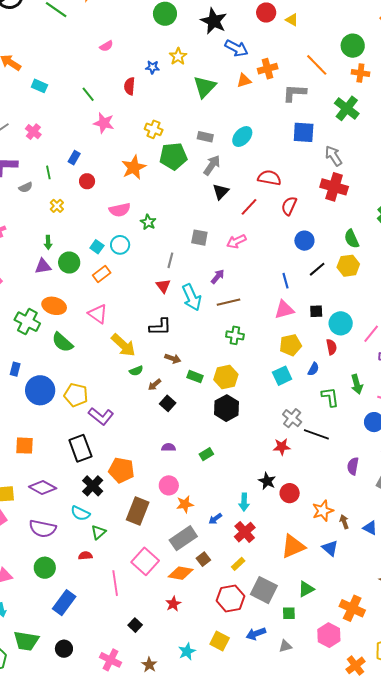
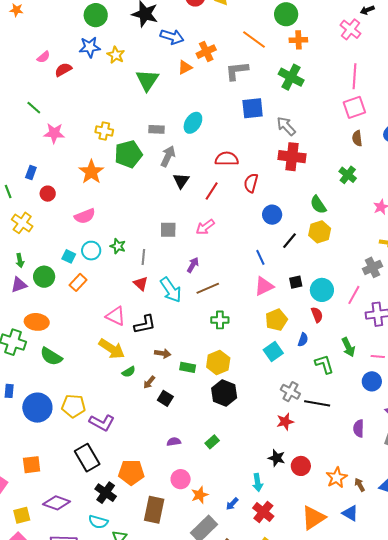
blue star: (152, 67) -> (90, 47), moved, size x1.5
red semicircle: (130, 86) -> (63, 70), moved, turned 66
yellow cross: (57, 206) -> (22, 223), size x1.5
green star: (148, 222) -> (118, 246), moved
pink triangle: (98, 314) -> (116, 316), moved

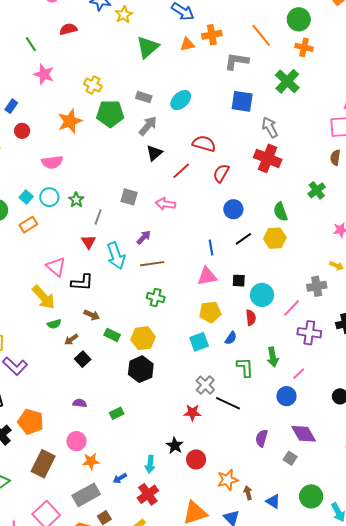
red semicircle: (63, 70) -> (68, 29), moved
pink arrow: (205, 227) -> (165, 204), turned 30
pink line: (378, 356) -> (299, 374), turned -64

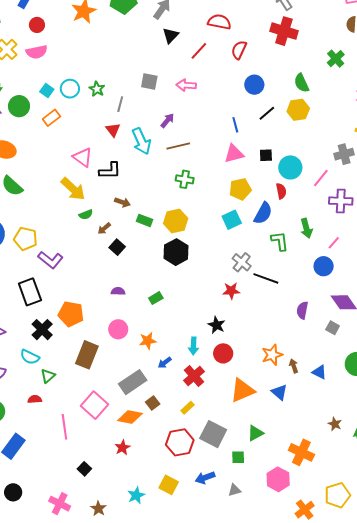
pink semicircle: (52, 162) -> (37, 52), moved
blue semicircle: (231, 338) -> (263, 213), size x1.6
red circle: (196, 459) -> (223, 353), moved
orange star: (91, 461) -> (148, 341), moved

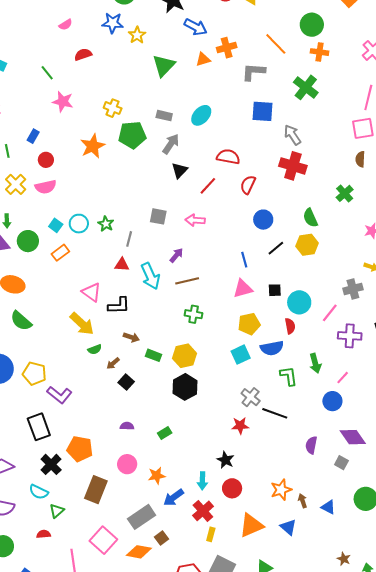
red triangle: (113, 130) -> (122, 265), turned -49
blue semicircle: (263, 213) -> (272, 348), turned 50
blue arrow: (165, 363) -> (174, 497), size x1.5
yellow rectangle: (187, 408) -> (211, 534), moved, turned -32

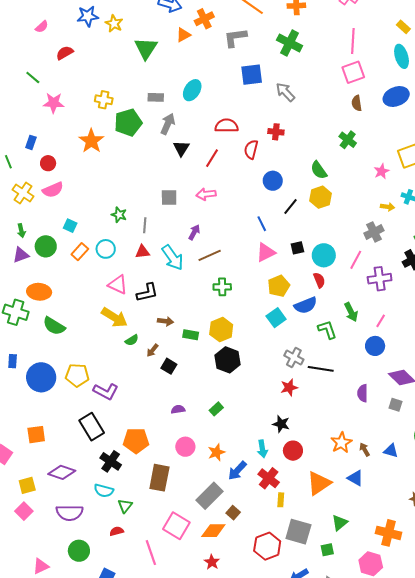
red cross: (293, 166) -> (276, 132), moved, size x0.6
cyan circle: (79, 224) -> (106, 249), moved

